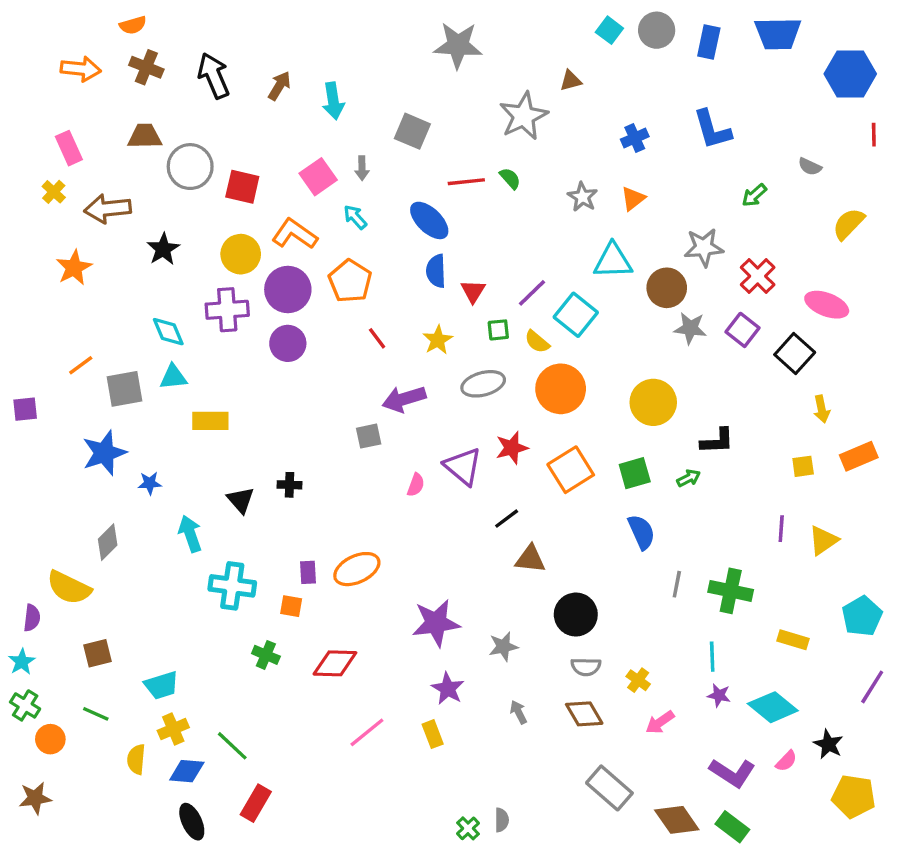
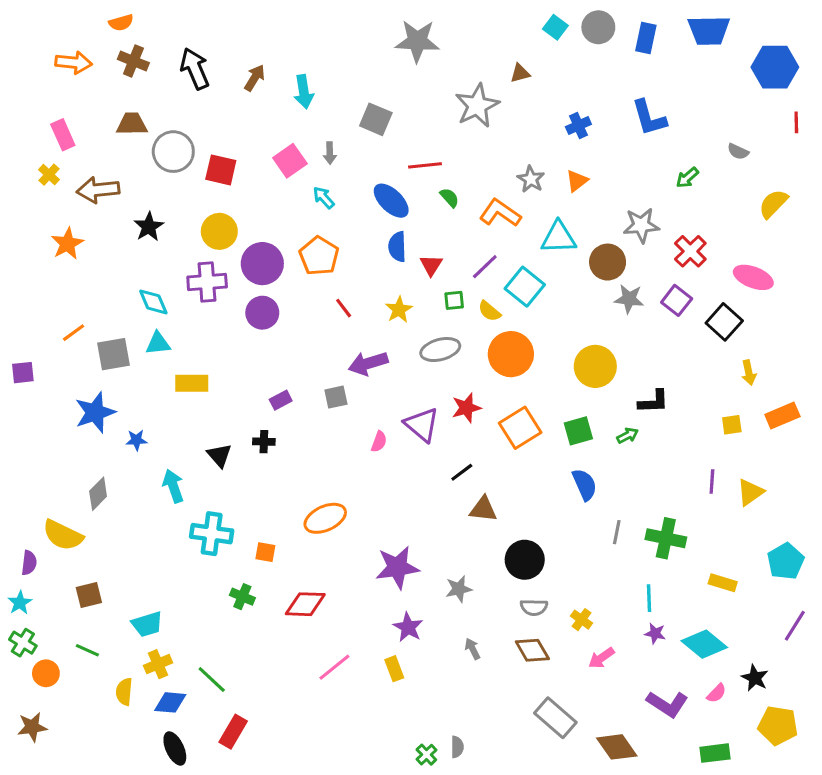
green semicircle: (510, 178) -> (450, 198), moved
orange L-shape: (295, 234) -> (500, 213), moved
purple rectangle: (308, 572) -> (281, 400), moved, turned 65
green rectangle: (732, 827) -> (715, 753), moved, turned -44

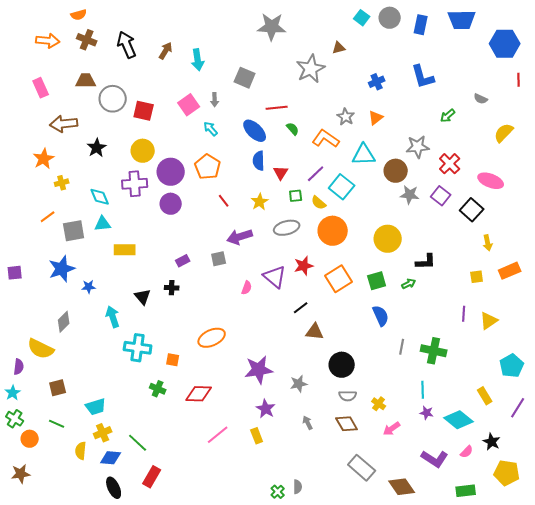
yellow cross: (49, 175) -> (62, 183), moved, turned 32
purple square: (23, 373) -> (15, 273), moved
yellow rectangle: (723, 583) -> (485, 396), moved, turned 42

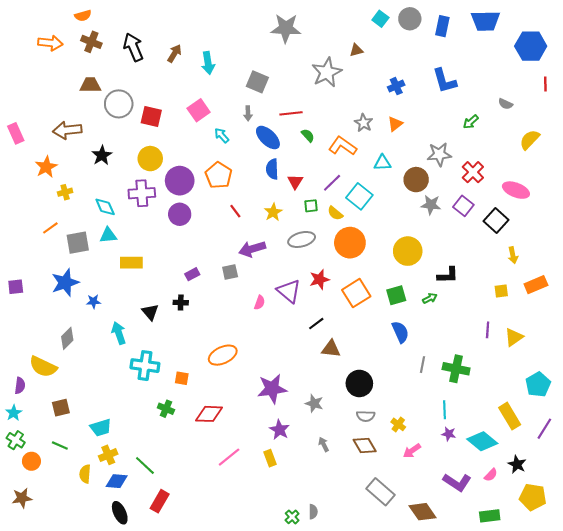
pink rectangle: (41, 88) -> (16, 133), moved
gray arrow: (215, 100) -> (248, 113), moved
cyan triangle: (364, 155) -> (382, 163), size x0.7
gray star: (299, 384) -> (314, 403), turned 30
yellow rectangle: (485, 396) -> (510, 416), size x1.4

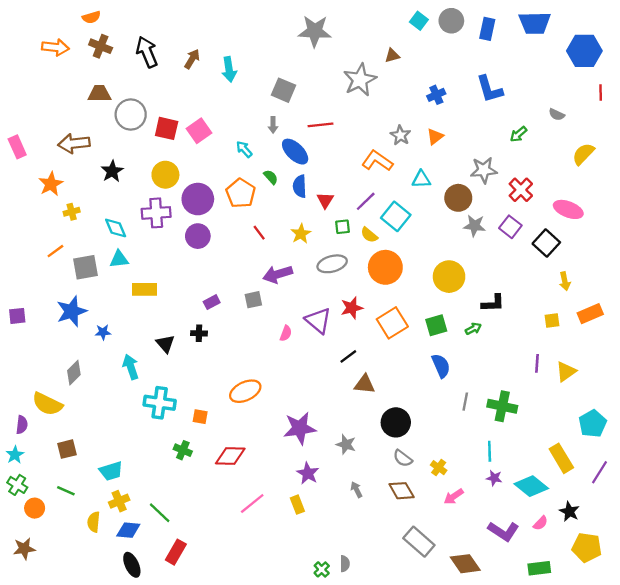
pink square: (199, 110) -> (199, 131), moved
green semicircle: (308, 135) -> (271, 177), moved
gray semicircle: (366, 416) -> (403, 458), turned 36

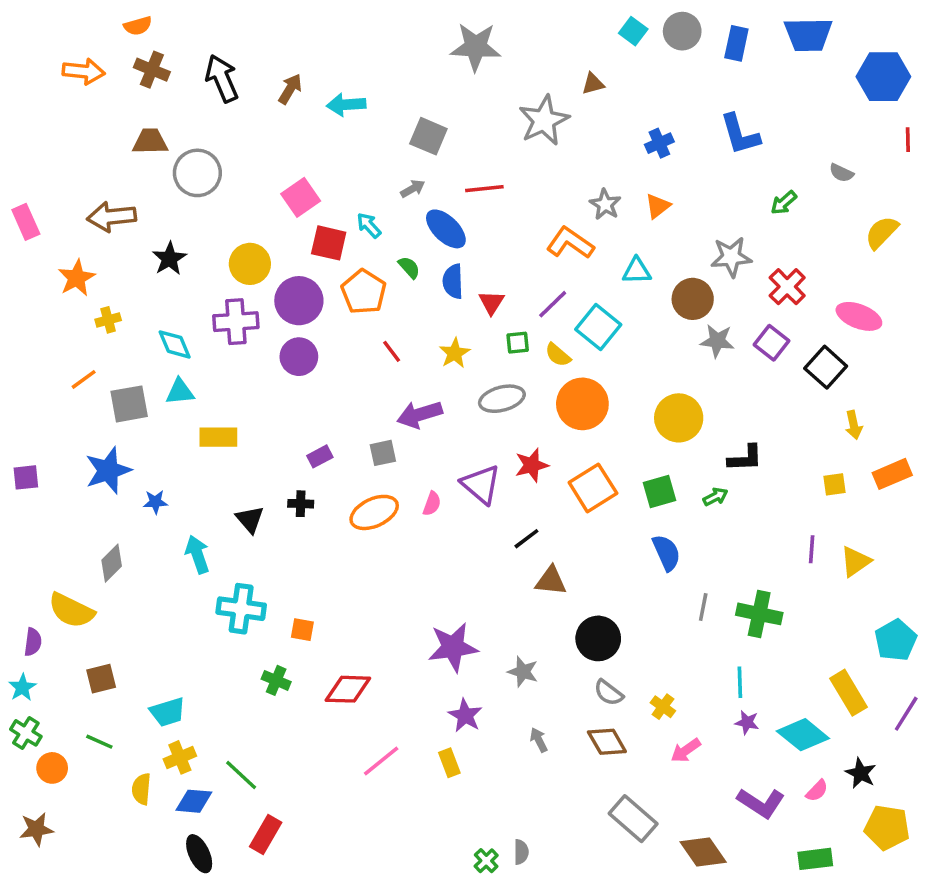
cyan arrow: (229, 69) -> (346, 105), turned 95
gray arrow: (273, 125) -> (413, 189), turned -119
red square: (167, 128) -> (329, 243), moved
orange ellipse: (245, 391) -> (374, 512), moved

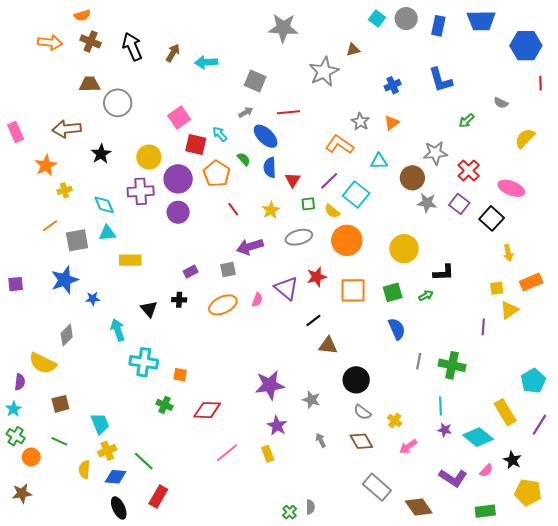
orange square: (593, 488) -> (353, 290), turned 32
yellow triangle: (855, 561) -> (509, 310), moved
cyan trapezoid: (168, 712) -> (100, 424), turned -95

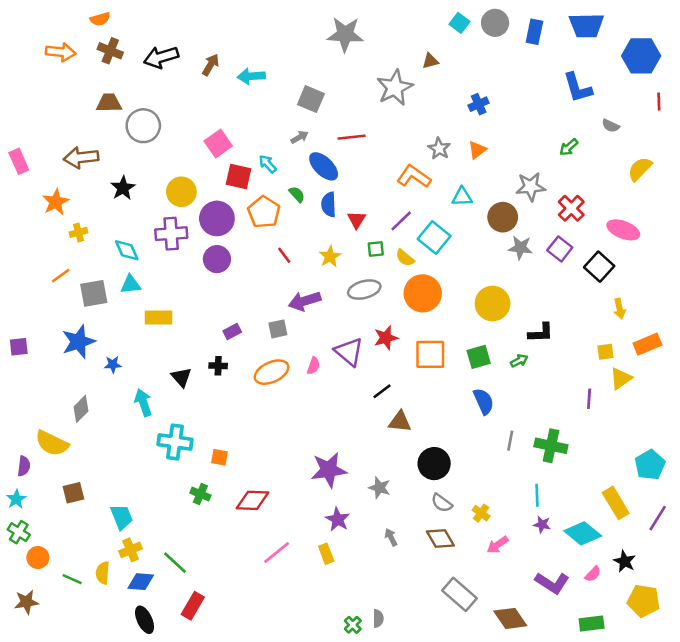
black arrow: (132, 47) -> (161, 57), turned -84
blue L-shape: (441, 80) -> (578, 88), moved
green line: (59, 441) -> (72, 579), moved

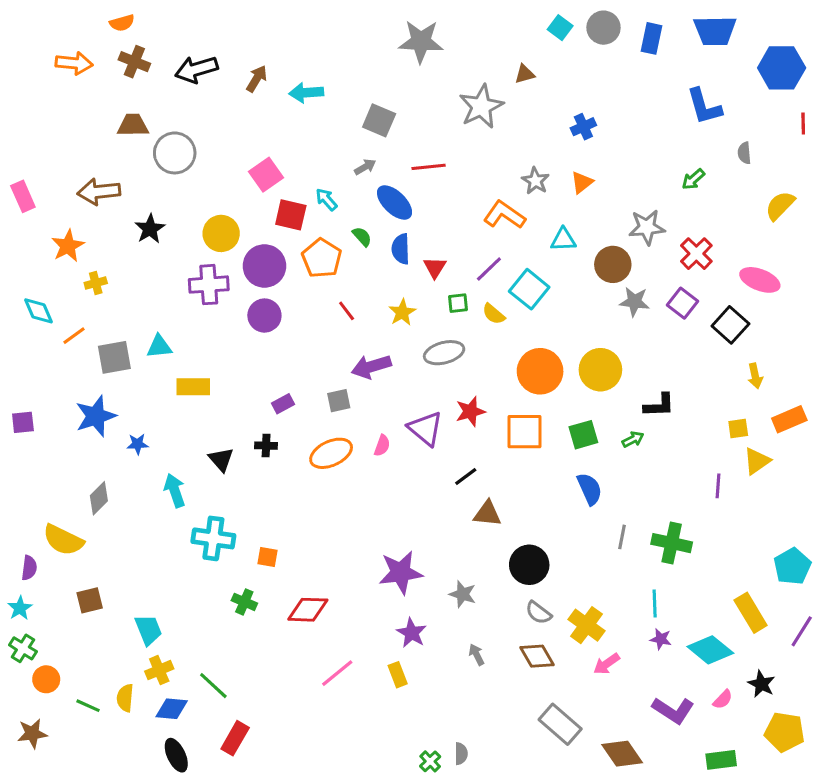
gray semicircle: (611, 126) -> (744, 153), turned 60
cyan diamond: (127, 250) -> (38, 311), moved
orange circle: (423, 293) -> (540, 371), moved
yellow cross: (481, 513) -> (586, 625), size x1.6

